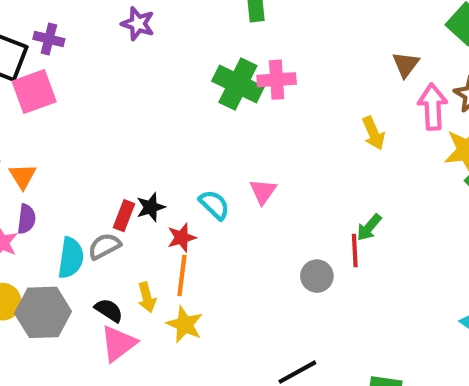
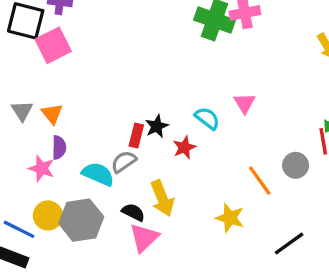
cyan semicircle: (71, 258) -> (98, 174), turned -68
orange line: (182, 276) -> (260, 181), moved, turned -36
yellow arrow: (147, 297) -> (162, 198), size x1.5
yellow star: (185, 325) -> (230, 218), moved

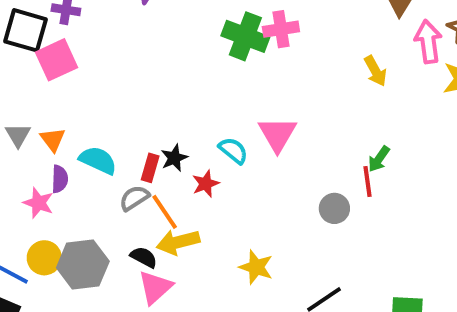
pink triangle: (245, 103) -> (277, 134), size x1.5
cyan semicircle: (98, 174) -> (98, 160), moved
orange line: (260, 181) -> (165, 212), moved
yellow arrow: (162, 198) -> (178, 242), turned 96

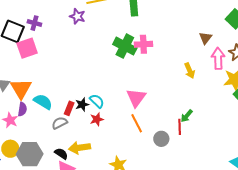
orange triangle: (53, 140) -> (21, 89), size x1.6
cyan semicircle: (233, 150) -> (97, 101), moved
orange line: (165, 212) -> (137, 123), moved

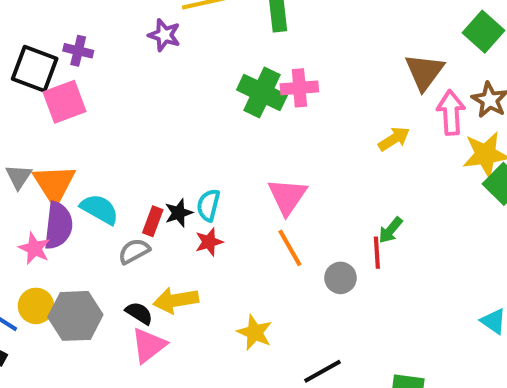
brown triangle: (205, 38) -> (424, 72), size x1.5
yellow arrow: (190, 71) -> (394, 139), turned -98
cyan semicircle: (97, 101) -> (208, 205), turned -119
purple semicircle: (22, 109) -> (58, 225), size x1.6

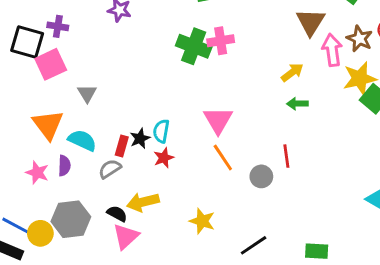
gray triangle: (19, 177) -> (87, 93), moved
purple semicircle: (58, 225) -> (64, 166), moved, size x0.6
green arrow: (391, 230) -> (297, 104), moved, turned 54
yellow circle: (36, 306) -> (40, 233), moved

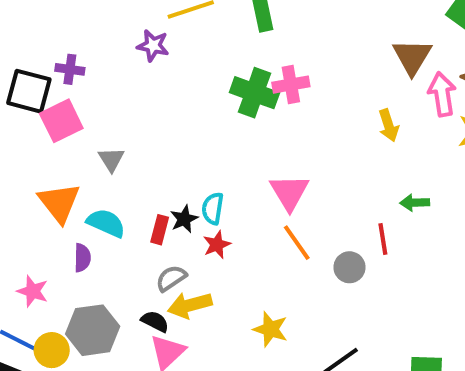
yellow arrow: (292, 72) -> (389, 125), turned 110
green arrow: (297, 104) -> (415, 203), moved
gray semicircle: (110, 169) -> (171, 278), moved
pink star: (37, 173) -> (33, 291), moved

